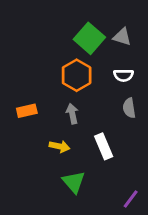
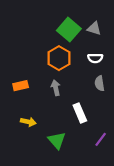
yellow arrow: (60, 146) -> (28, 122), moved
purple line: (131, 199) -> (101, 139), moved

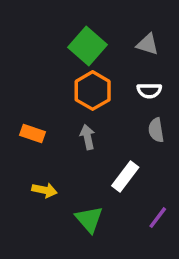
green square: (69, 30) -> (87, 46), moved
orange rectangle: (21, 86) -> (33, 134), turned 32
white rectangle: (80, 113) -> (125, 176), turned 60

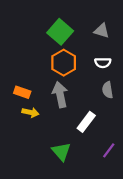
gray arrow: (87, 137) -> (60, 95), size x1.5
yellow arrow: (45, 190) -> (30, 112), moved

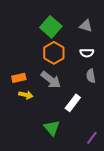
orange rectangle: (22, 92) -> (19, 78), turned -32
gray arrow: (60, 95) -> (51, 80), turned 140
purple line: (109, 150) -> (92, 138), moved

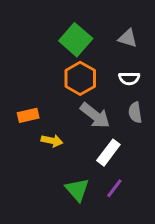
gray arrow: (51, 80) -> (95, 115), moved
yellow arrow: (26, 95) -> (52, 141), moved
purple line: (92, 138) -> (114, 188), moved

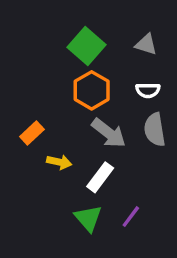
gray semicircle: (135, 113) -> (155, 130), size x1.4
orange rectangle: (28, 115) -> (32, 133), turned -30
white rectangle: (108, 153) -> (100, 177), moved

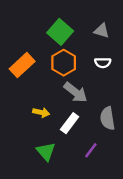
gray semicircle: (155, 130) -> (107, 118), moved
orange rectangle: (32, 133) -> (22, 65), moved, size x1.5
green triangle: (88, 218) -> (46, 151), moved

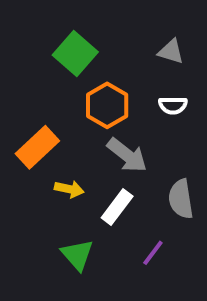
green square: (60, 32) -> (75, 54), moved
orange rectangle: (22, 65) -> (37, 147), moved

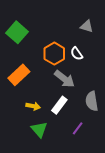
green square: (75, 54) -> (17, 32), moved
white semicircle: (173, 105) -> (77, 54), moved, turned 56
yellow arrow: (69, 189) -> (33, 106), moved

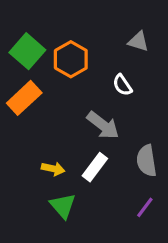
orange hexagon: (54, 54) -> (71, 59), moved
orange rectangle: (19, 75) -> (24, 98), moved
purple line: (78, 128) -> (145, 207), moved

